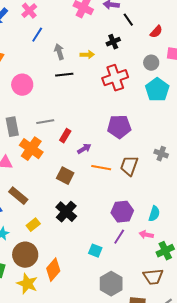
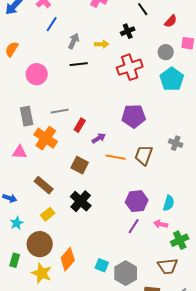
gray arrow: (59, 52) -> (74, 41), turned 42
brown rectangle: (18, 196) -> (44, 185), moved
cyan square: (95, 251) -> (102, 265), moved

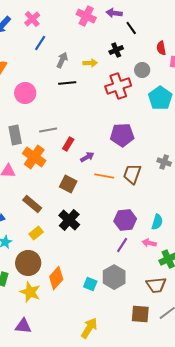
red semicircle: (171, 21) -> (161, 48), moved, turned 128
gray circle: (166, 52) -> (142, 70), moved
gray hexagon: (126, 273) -> (114, 277), moved

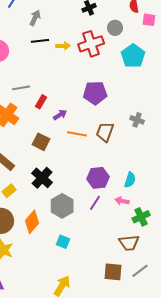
yellow arrow: (90, 63) -> (63, 46), moved
gray hexagon: (114, 277) -> (62, 206), moved
orange diamond: (56, 278) -> (32, 222), moved

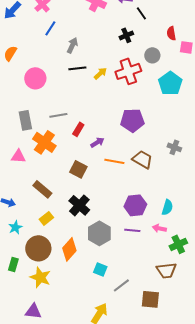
yellow arrow: (63, 46) -> (100, 73), turned -40
brown trapezoid: (105, 132) -> (142, 159), turned 100
purple line: (95, 203) -> (132, 230), turned 63
gray line: (140, 271) -> (121, 285), moved

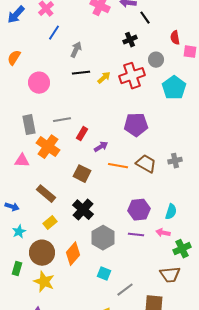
gray cross: (174, 147) -> (175, 161), moved, turned -32

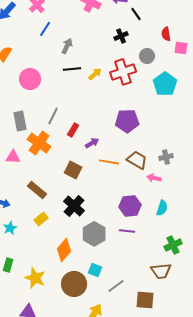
gray line: (62, 120) -> (53, 116), turned -54
pink arrow: (163, 233) -> (154, 178), moved
brown circle: (42, 253) -> (74, 284), moved

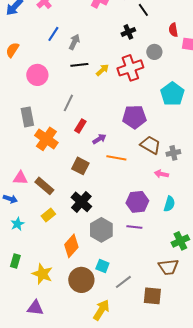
blue line: (45, 29) -> (53, 34), moved
cyan pentagon: (165, 84) -> (172, 94), moved
gray line: (53, 116) -> (68, 103), moved
pink triangle: (13, 157) -> (20, 178), moved
brown trapezoid: (137, 160) -> (150, 145), moved

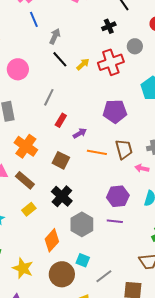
blue line: (53, 34) -> (34, 19), moved, turned -56
black line: (79, 65) -> (60, 59), turned 54
orange cross: (46, 139) -> (26, 146), moved
brown trapezoid: (150, 145) -> (124, 149), moved, turned 45

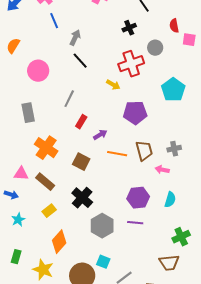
yellow arrow: (83, 64) -> (113, 85), moved, turned 72
orange diamond: (52, 240) -> (59, 242), moved

